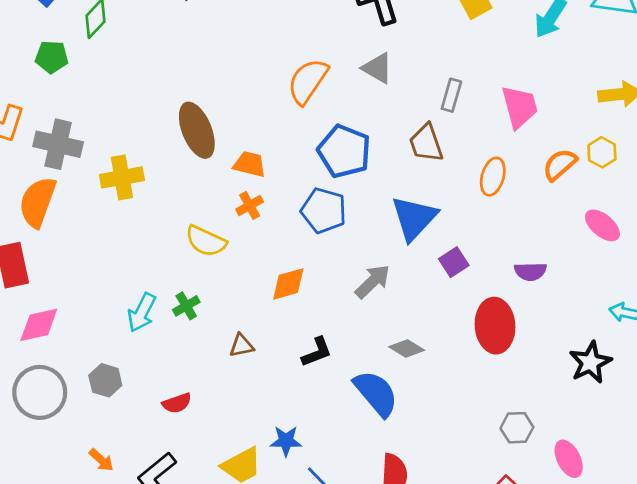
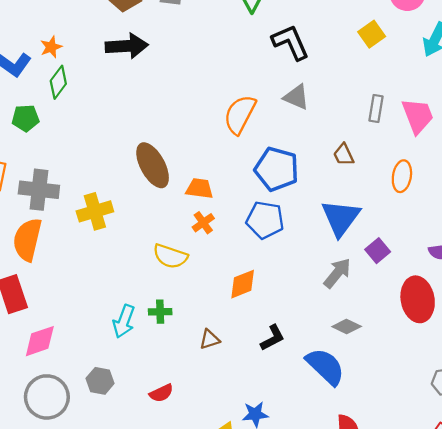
gray rectangle: (451, 95) -> (376, 108), moved
brown trapezoid: (426, 143) -> (344, 155), size x0.7
gray arrow: (373, 281) -> (337, 273), moved
green cross: (186, 306) -> (160, 312), turned 35

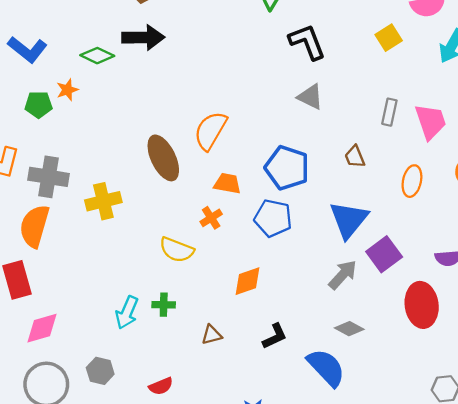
orange star: (51, 47) -> (67, 90), moved
green diamond: (58, 82) -> (97, 56), moved, turned 76
orange semicircle: (240, 114) -> (210, 131), moved
orange trapezoid: (199, 188) -> (227, 184), moved
purple square: (378, 251) -> (384, 254), size x1.4

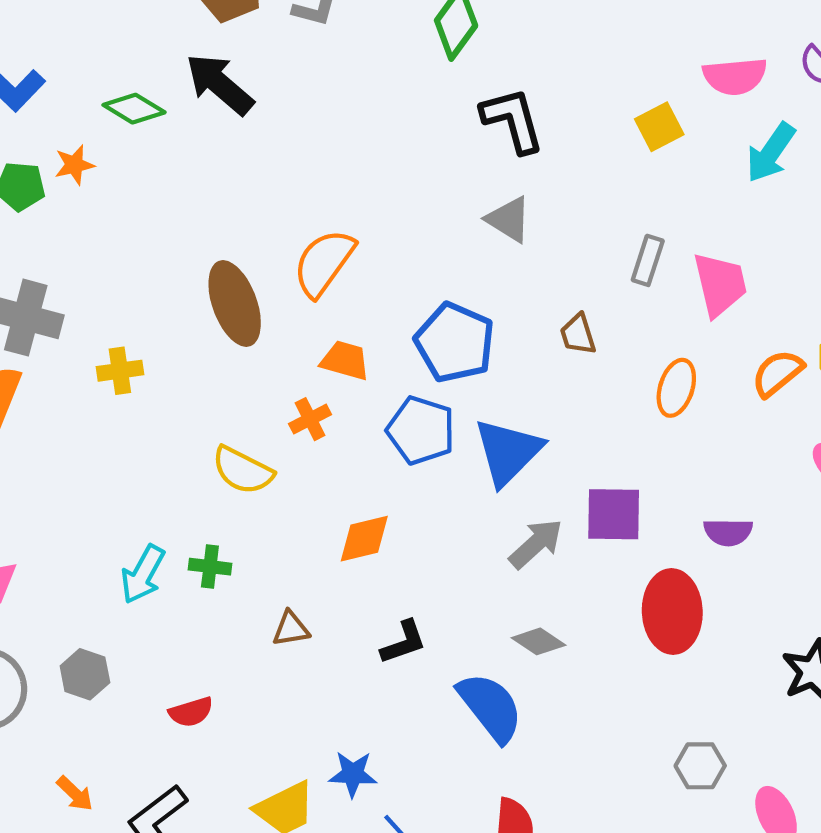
black arrow: (143, 37) -> (220, 84), turned -144
yellow cross: (103, 201) -> (120, 371), size x0.7
blue triangle: (349, 220) -> (508, 452), moved
purple square: (384, 254) -> (614, 514), turned 32

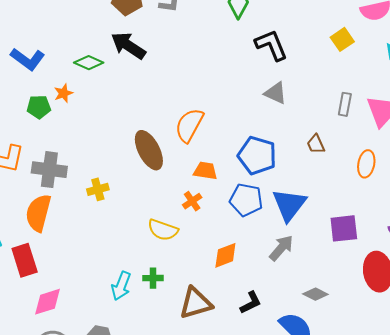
gray arrow: (536, 544) -> (281, 248), moved
brown triangle: (291, 629) -> (196, 303), size x1.8

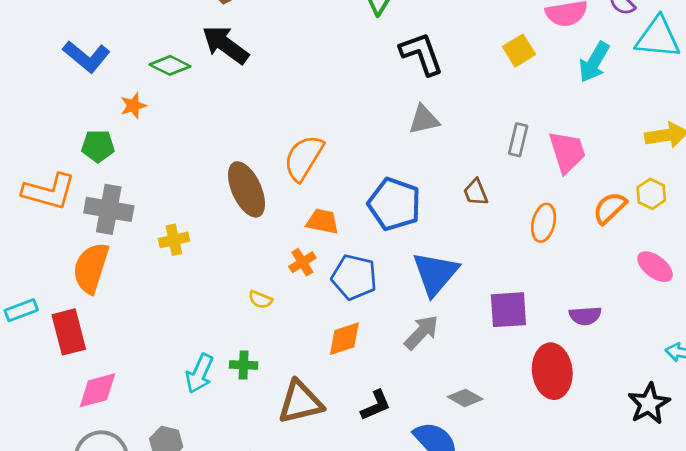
gray triangle: (276, 93) -> (424, 120), turned -40
green pentagon: (39, 107) -> (98, 146), moved
blue pentagon: (246, 200) -> (354, 277), moved
yellow semicircle: (163, 230) -> (260, 300), size x0.6

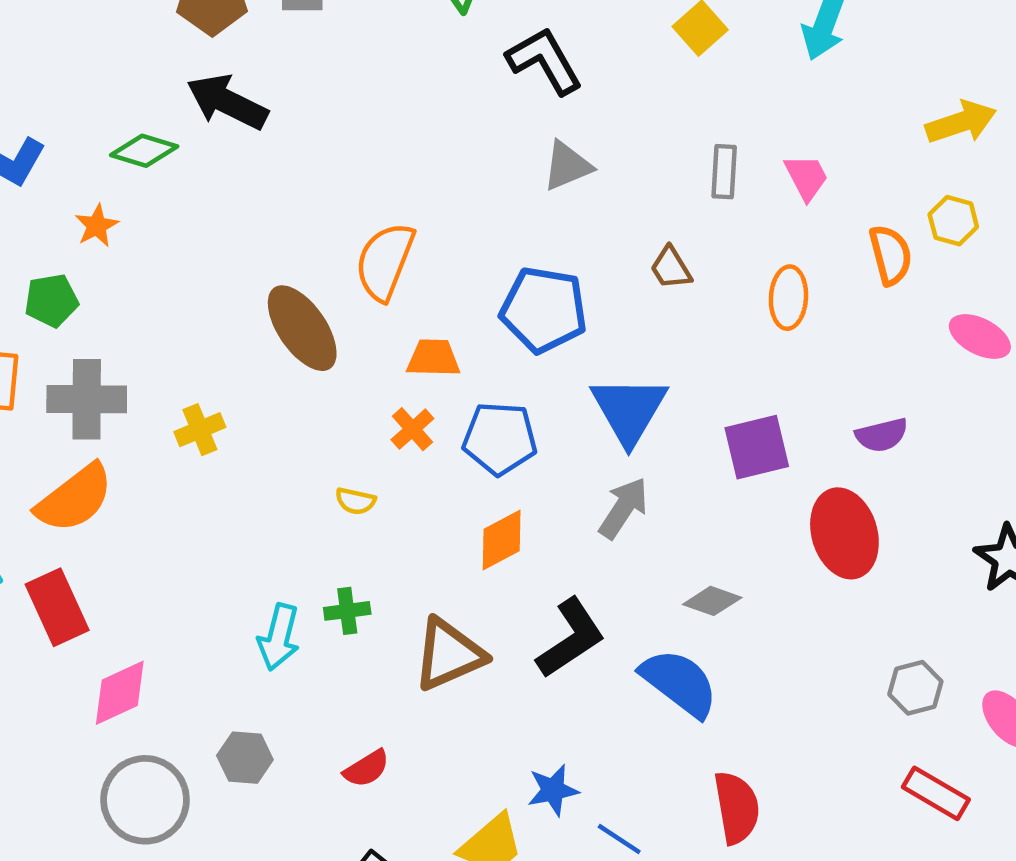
pink trapezoid: (567, 152) -> (806, 177), size x0.7
orange semicircle: (610, 208) -> (891, 255), turned 129
orange semicircle: (91, 268) -> (75, 498), turned -135
black L-shape: (376, 405) -> (571, 638), size x1.5

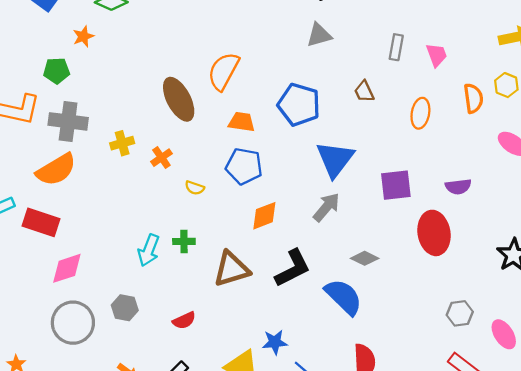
orange cross: (412, 429) -> (161, 158), moved
blue pentagon: (500, 438) -> (244, 166), moved
red rectangle: (57, 607) -> (41, 222), turned -54

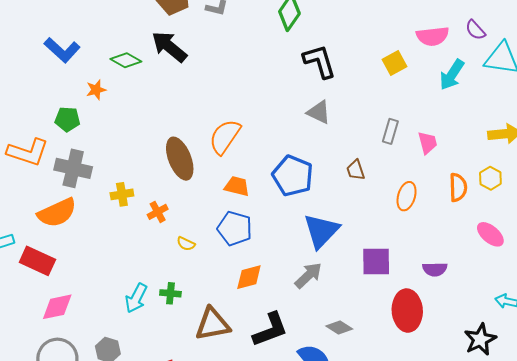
gray triangle: (319, 35) -> (319, 112), turned 35

